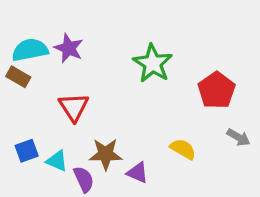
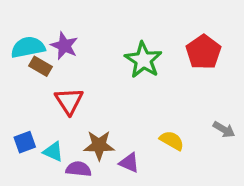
brown rectangle: (18, 77) -> (41, 66), moved
red pentagon: (217, 90) -> (203, 52), moved
purple semicircle: (84, 179) -> (79, 169), turned -60

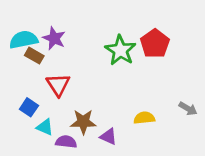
red pentagon: (203, 52) -> (155, 44), moved
yellow semicircle: (172, 141) -> (144, 118), turned -36
blue square: (25, 142) -> (29, 107), moved, turned -36

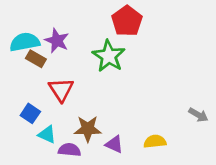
red pentagon: (155, 44) -> (127, 21), moved
green star: (120, 50) -> (109, 56), moved
yellow semicircle: (144, 118) -> (155, 141), moved

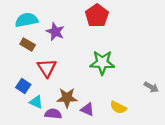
purple star: (57, 41) -> (55, 32), moved
cyan semicircle: (25, 42) -> (26, 20), moved
green star: (109, 56) -> (102, 63), moved, turned -30
yellow semicircle: (155, 141) -> (118, 107), turned -147

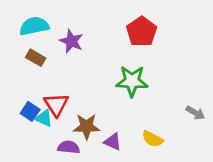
red pentagon: (97, 16) -> (142, 32), moved
red triangle: (47, 68) -> (56, 105), moved
cyan triangle: (36, 102) -> (44, 118), moved

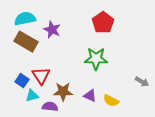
brown rectangle: (36, 58) -> (26, 42), size x1.6
cyan triangle: (44, 118) -> (32, 96), moved, turned -40
purple triangle: (113, 142) -> (90, 96), moved

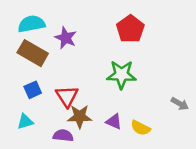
red triangle: (41, 76) -> (67, 96), moved
blue square: (22, 81) -> (33, 90), moved, turned 32
cyan triangle: (32, 96) -> (25, 122), moved

